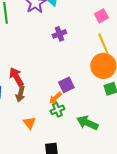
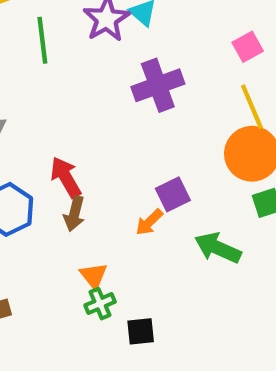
purple cross: (59, 34) -> (158, 85), size x1.6
green cross: (57, 110) -> (100, 304), moved
green arrow: (87, 123) -> (218, 248), moved

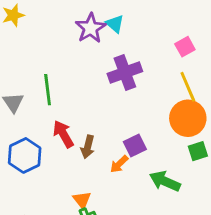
green line: (42, 40) -> (48, 90), moved
brown arrow: (74, 214) -> (88, 147), moved

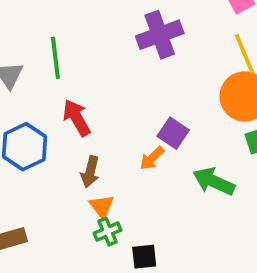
purple square: (135, 145) -> (173, 133), turned -30
brown arrow: (88, 147) -> (90, 172), moved

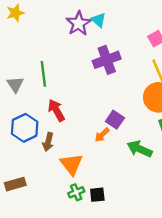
brown arrow: (90, 172) -> (48, 142), moved
orange triangle: (102, 206) -> (72, 164), size x1.5
green cross: (108, 232) -> (76, 192), moved

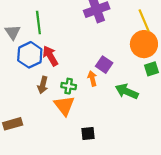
blue hexagon: (25, 128) -> (30, 55), moved
orange arrow: (102, 135) -> (92, 79), turned 120
green cross: (76, 192) -> (69, 86), moved, turned 32

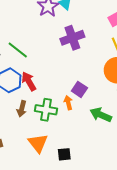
green line: (38, 23) -> (18, 50), turned -45
green cross: (69, 86) -> (46, 110), size x1.5
orange triangle: (64, 105) -> (38, 143), moved

